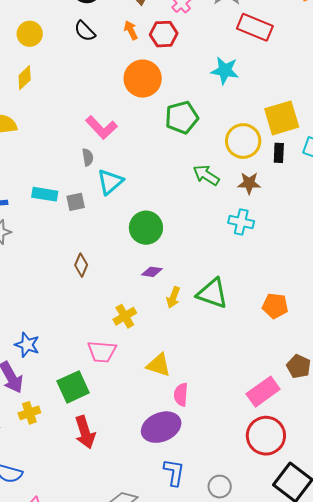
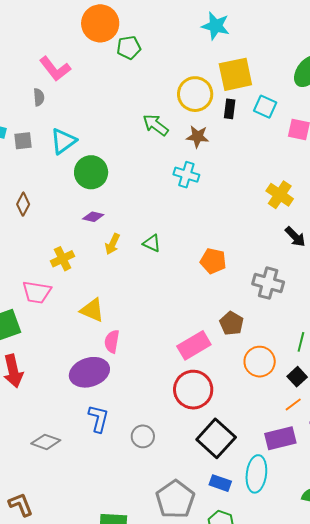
cyan star: (225, 71) -> (216, 26), moved
green pentagon: (182, 117) -> (129, 48), moved, size x0.7
cyan triangle: (110, 182) -> (63, 141), moved
green triangle: (212, 293) -> (152, 243), size x0.6

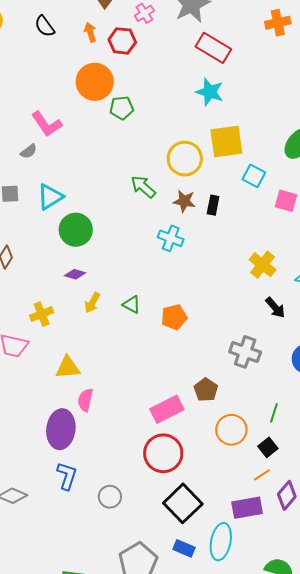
gray semicircle: (39, 97) -> (29, 151), turned 54
black rectangle: (230, 109) -> (213, 205), moved
orange pentagon: (213, 261) -> (174, 317), moved, turned -30
yellow triangle: (92, 310) -> (68, 367), turned -32
purple ellipse: (89, 372) -> (61, 429), turned -69

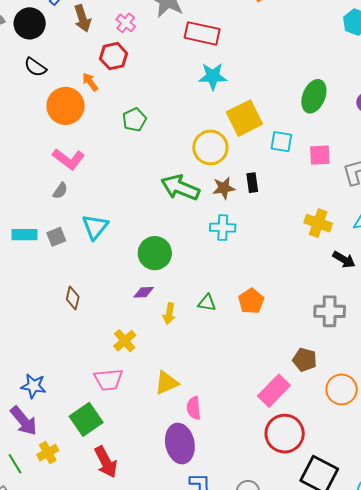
orange arrow: (90, 32) -> (90, 82), moved
orange circle: (95, 82) -> (66, 106), moved
green arrow: (143, 187) -> (180, 188), size x1.4
green circle: (76, 230) -> (155, 253), moved

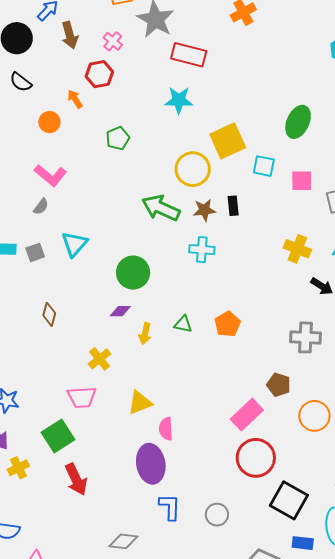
cyan star: (213, 76) -> (179, 100), moved
orange circle: (66, 106) -> (49, 122), size x0.6

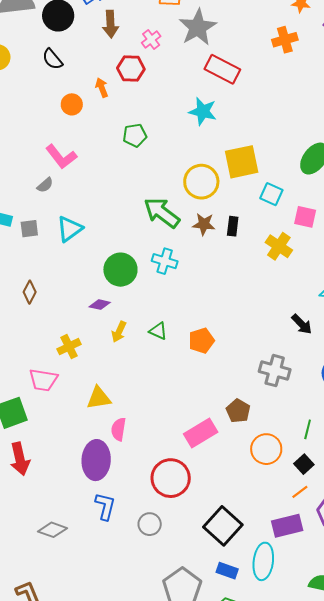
yellow cross: (297, 249) -> (279, 246), moved
cyan cross: (202, 250) -> (165, 261), moved
red circle: (256, 458) -> (171, 478), moved

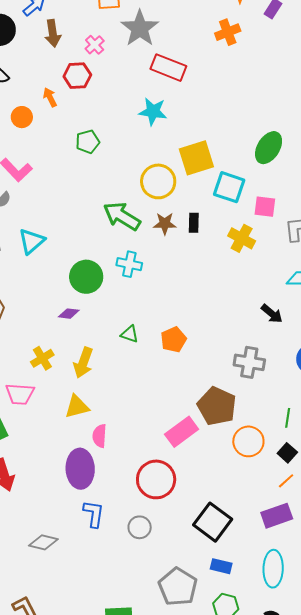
cyan square: (271, 194) -> (229, 187), size x1.4
yellow arrow: (119, 332) -> (83, 363), moved, size x1.4
brown pentagon: (238, 411) -> (217, 406), size x1.6
cyan ellipse: (263, 561) -> (273, 569), moved

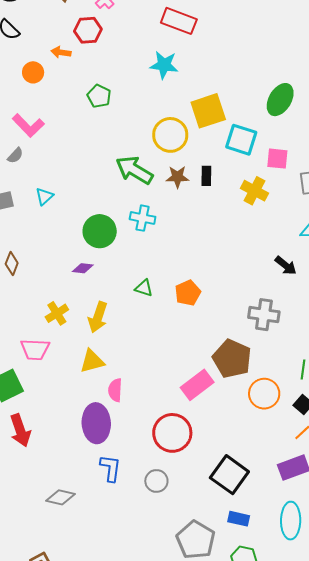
orange arrow: (50, 97) -> (61, 52), turned -54
green pentagon: (88, 142) -> (99, 96), turned -30
cyan triangle: (32, 241) -> (44, 196), size x0.7

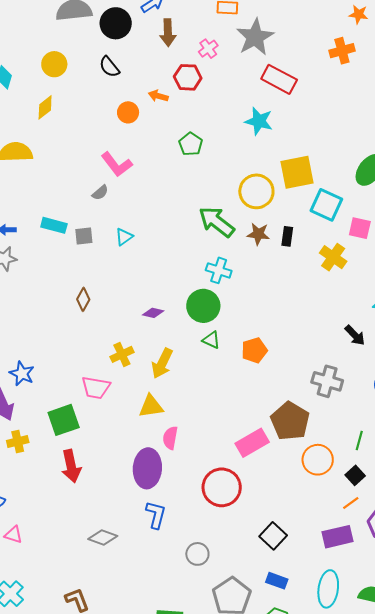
green circle: (100, 231) -> (203, 306), moved
black square: (229, 475) -> (273, 536), size x0.7
gray circle: (156, 481) -> (197, 554), moved

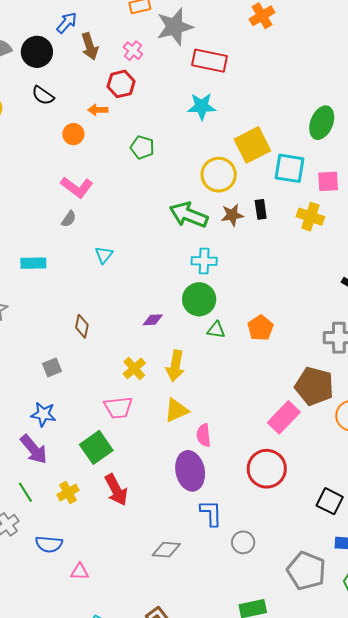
gray star: (255, 37) -> (175, 27), turned 30
gray square: (84, 236) -> (52, 367), moved
yellow cross: (18, 442) -> (68, 492), moved
gray circle: (197, 554) -> (243, 542), moved

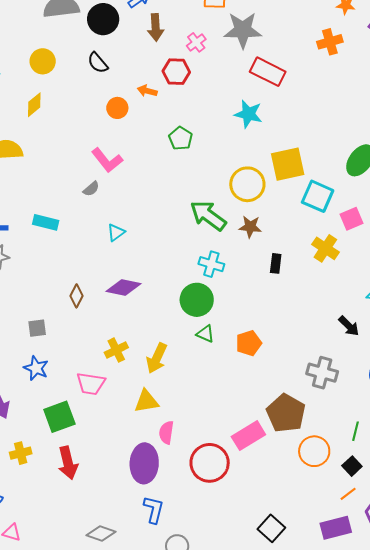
pink square: (328, 181) -> (352, 219), turned -35
black rectangle: (261, 209) -> (276, 263), moved
purple diamond: (153, 320) -> (124, 287), moved, size x1.6
blue star: (43, 414) -> (36, 368), moved
red circle: (267, 469) -> (210, 463), moved

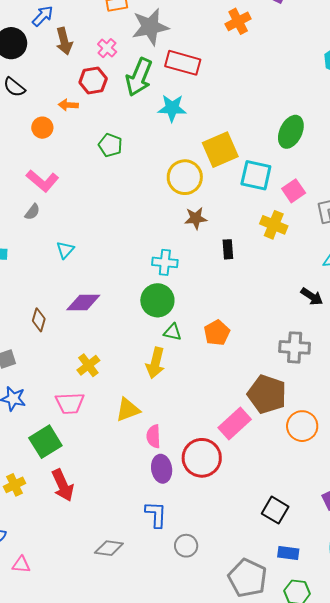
green arrow: (208, 216) -> (139, 77), moved, turned -93
yellow arrow: (157, 358) -> (155, 363), moved
purple ellipse: (144, 463) -> (162, 469), moved, size x0.7

